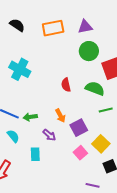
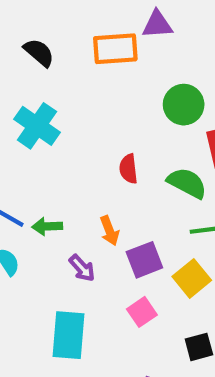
black semicircle: (17, 25) -> (39, 53), moved
purple triangle: (85, 27) -> (157, 24), moved
yellow square: (101, 144) -> (192, 278), moved
cyan rectangle: (35, 154) -> (68, 335), moved, size x1.6

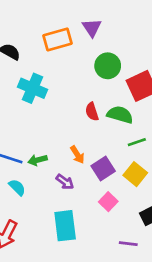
purple triangle: (157, 24) -> (92, 28), moved, turned -48
cyan cross: (37, 126) -> (33, 88), moved
red semicircle: (128, 169) -> (92, 112), moved

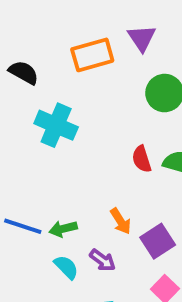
cyan semicircle: (17, 187) -> (66, 267), moved

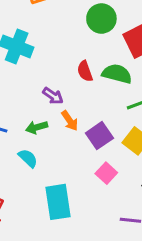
green arrow: (63, 229) -> (37, 127), moved
purple arrow: (103, 260) -> (53, 96), moved

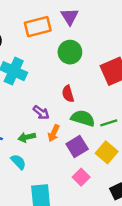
green circle: (101, 19) -> (70, 52), moved
green semicircle: (117, 74) -> (83, 118), moved
orange arrow: (70, 121) -> (54, 133), turned 56

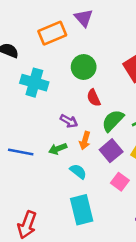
green circle: (70, 52) -> (84, 67), moved
green semicircle: (83, 118) -> (113, 121), turned -55
cyan semicircle: (18, 162) -> (78, 171), moved

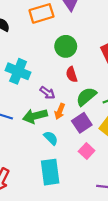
cyan cross: (34, 83) -> (18, 71), moved
green arrow: (58, 149) -> (35, 116), size x1.5

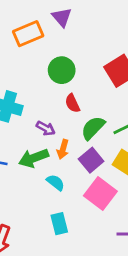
pink square: (87, 151) -> (100, 194), size x1.6
cyan rectangle: (50, 172) -> (59, 224), size x0.7

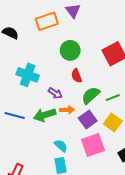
orange arrow: (63, 149) -> (67, 110), turned -112
cyan semicircle: (56, 182) -> (61, 146), moved
pink square: (100, 194) -> (93, 145), turned 30

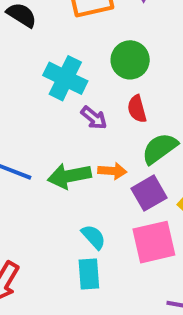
cyan cross: (28, 75) -> (65, 78), moved
purple arrow: (55, 93) -> (94, 118), moved

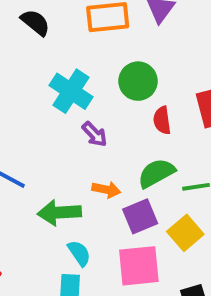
red semicircle: (137, 109) -> (162, 120), moved
green arrow: (69, 176) -> (59, 213), moved

